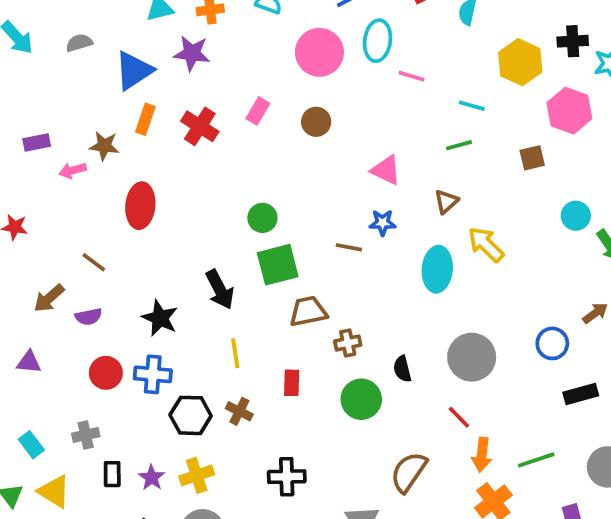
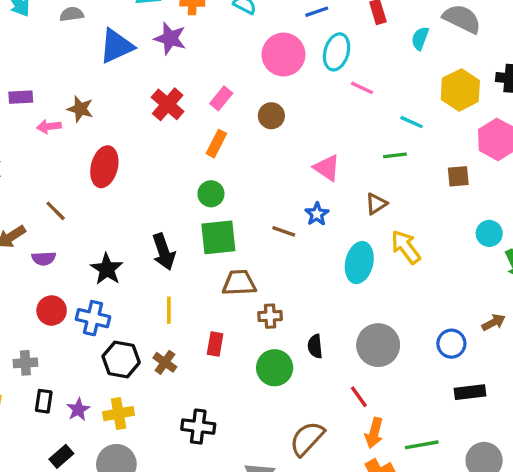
orange rectangle: (145, 119) -> (216, 144), moved
blue star: (383, 223) -> (317, 214), turned 30

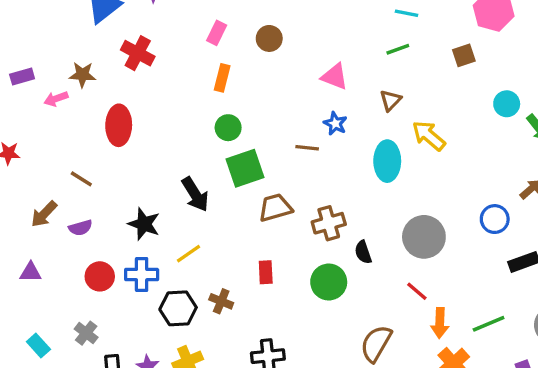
red cross: (168, 104) -> (138, 53), moved
yellow line: (169, 310) -> (189, 254), moved, turned 68
brown cross: (270, 316) -> (329, 223), moved, size x1.4
gray cross: (25, 363) -> (86, 333), turned -35

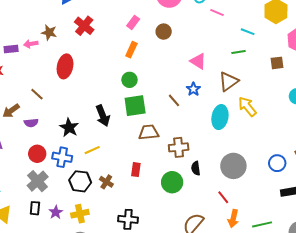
purple rectangle: (22, 76) -> (11, 49), moved
brown triangle: (390, 100) -> (229, 81), size x1.5
brown line: (307, 148) -> (174, 100), turned 32
gray cross: (86, 333) -> (38, 181), moved, size x1.5

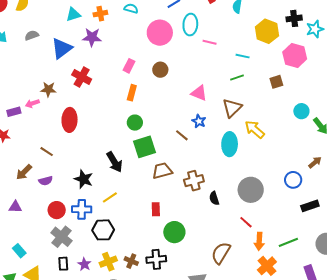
brown cross: (106, 182) -> (131, 261), moved
green circle: (172, 182) -> (174, 232), moved

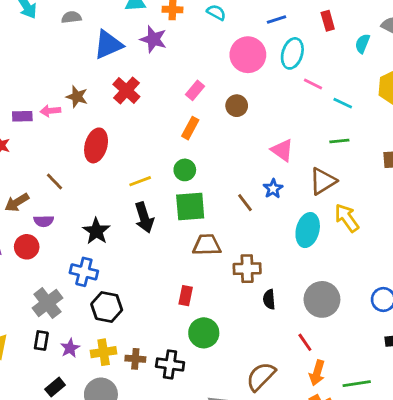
cyan line: (243, 56) -> (343, 103), moved
yellow line: (110, 197) -> (140, 181), moved
red circle: (57, 210) -> (27, 247), moved
brown cross: (131, 261) -> (135, 359), turned -32

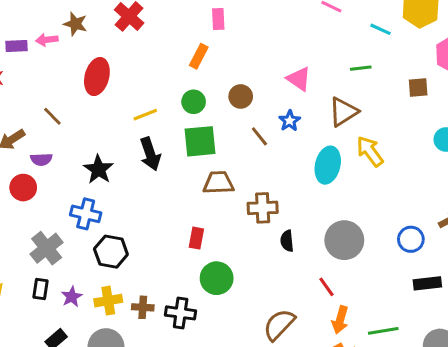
pink rectangle: (195, 90) -> (218, 19), moved, turned -42
cyan line: (343, 103) -> (380, 29), moved
brown circle: (237, 106) -> (241, 96), moved

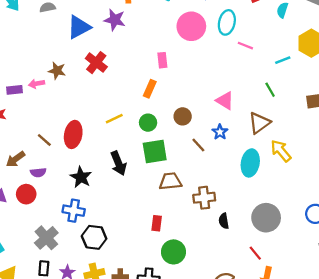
cyan line: (380, 29) -> (283, 60), turned -42
green line: (361, 68) -> (270, 90), turned 70
red ellipse: (97, 77) -> (73, 134), moved
yellow line: (145, 115) -> (114, 119), moved

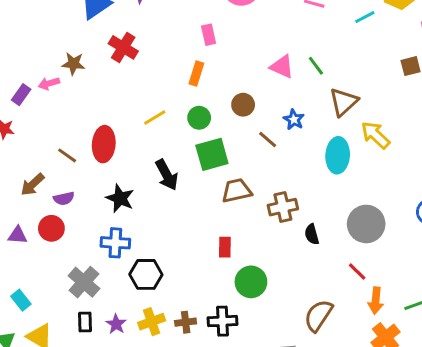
purple rectangle: (14, 90) -> (21, 95), turned -42
green line: (270, 90) -> (316, 66), moved
pink triangle: (225, 101) -> (282, 67), moved

